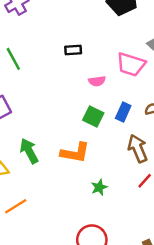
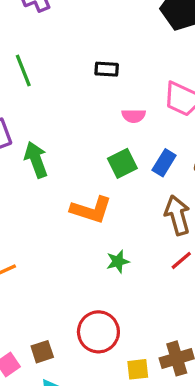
green square: (93, 116) -> (122, 163), turned 30
green arrow: (29, 151) -> (36, 160), moved

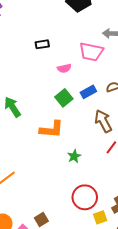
blue rectangle: (164, 163) -> (88, 92), turned 42
red circle: (98, 332) -> (85, 197), moved

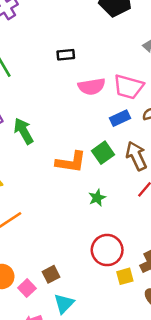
pink trapezoid: (91, 52) -> (128, 87), moved
pink semicircle: (64, 68) -> (92, 87), size x1.5
green square: (64, 98) -> (103, 153), moved

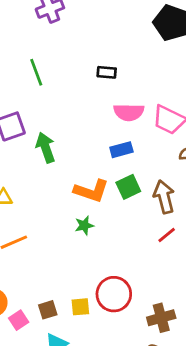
blue rectangle: (120, 118) -> (121, 150), moved
green star: (97, 198) -> (84, 225), moved
yellow square: (125, 276) -> (80, 307), moved

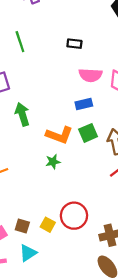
green arrow: (46, 148) -> (22, 114), moved
yellow square: (80, 307) -> (48, 225), turned 32
brown square: (48, 310) -> (22, 226), turned 32

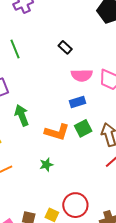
black rectangle: (74, 44) -> (65, 47), turned 40
green star: (53, 162) -> (46, 165), moved

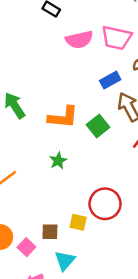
blue rectangle: (77, 102) -> (110, 80), moved
green square: (83, 128) -> (98, 126), moved

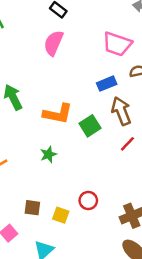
pink semicircle: (79, 40) -> (54, 43), moved, turned 120
red circle: (105, 204) -> (88, 200), size x0.6
brown square: (50, 232) -> (32, 208), moved

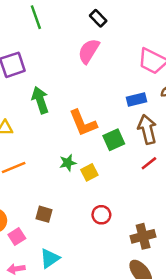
orange L-shape: (58, 114) -> (83, 123), turned 48
yellow square: (61, 215) -> (89, 172), moved, turned 35

